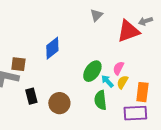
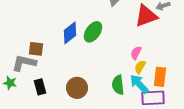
green ellipse: (92, 71) -> (93, 32), moved
cyan arrow: (107, 81) -> (139, 84), moved, size x1.5
black rectangle: (31, 96) -> (40, 87), moved

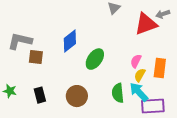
green ellipse: (93, 32) -> (95, 59), moved
gray L-shape: (24, 63) -> (20, 41), moved
orange rectangle: (160, 77) -> (160, 68), moved

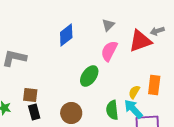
blue diamond: (70, 41) -> (66, 35), moved
brown square: (36, 57) -> (30, 95), moved
pink semicircle: (136, 61) -> (109, 51), moved, size x1.5

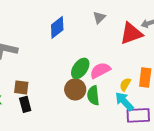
pink semicircle: (109, 51) -> (100, 70), moved, turned 35
green semicircle: (112, 110) -> (93, 95), moved
brown circle: (71, 113) -> (75, 89), moved

